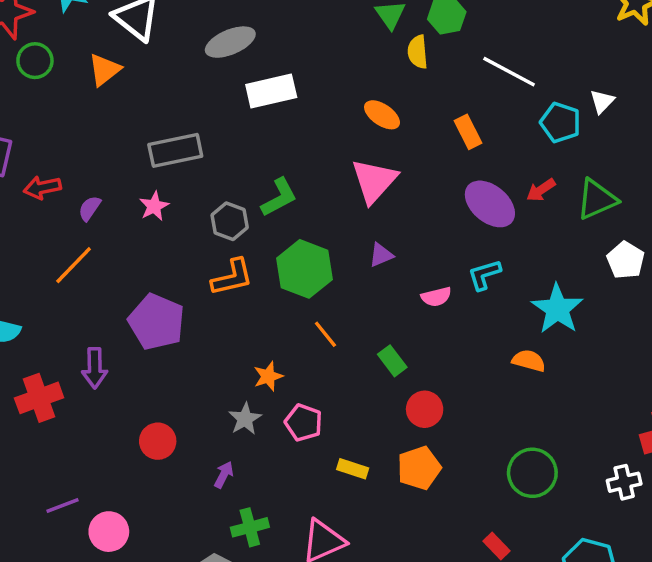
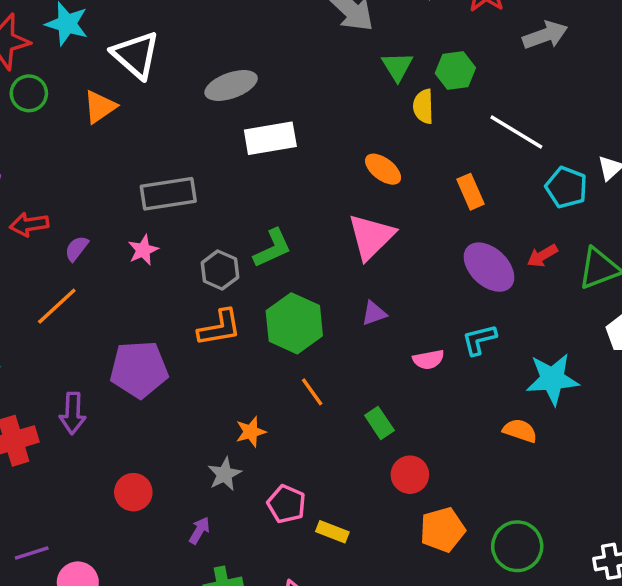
cyan star: (557, 309) -> (552, 379), turned 30
purple pentagon: (157, 322) -> (139, 369), turned -30
pink pentagon: (304, 423) -> (286, 504), moved
orange pentagon: (419, 468) -> (442, 530), moved

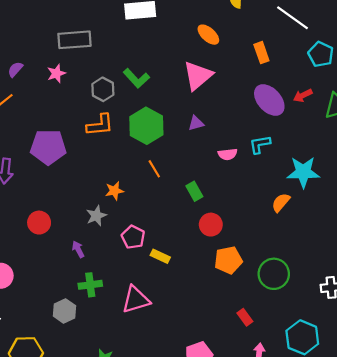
green L-shape: (272, 248) -> (136, 78), turned 68
orange semicircle: (520, 431) -> (281, 203), turned -72
purple arrow: (199, 530) -> (78, 249), turned -63

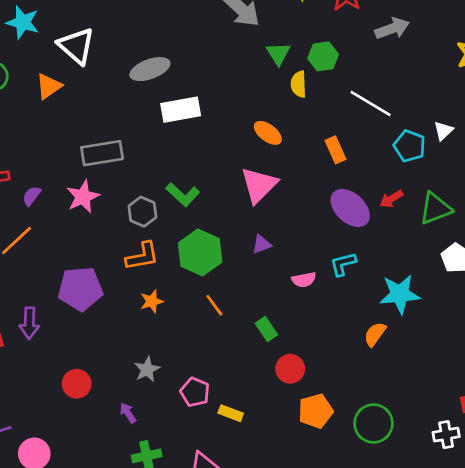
pink star: (56, 73) -> (83, 197), size x1.4
orange star: (114, 191) -> (152, 301), moved

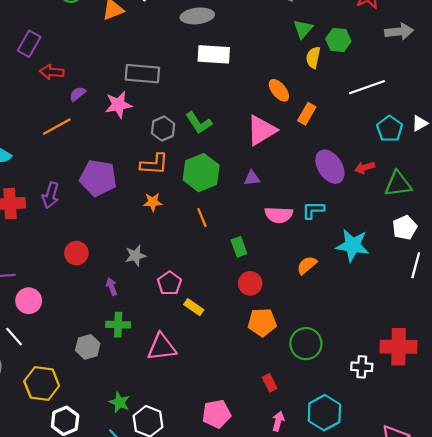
white line: (371, 103) -> (367, 87), turned -64
orange rectangle: (336, 150) -> (307, 114), moved, turned 40
pink semicircle: (304, 280) -> (279, 215), size x1.4
orange semicircle: (375, 334) -> (307, 265), moved

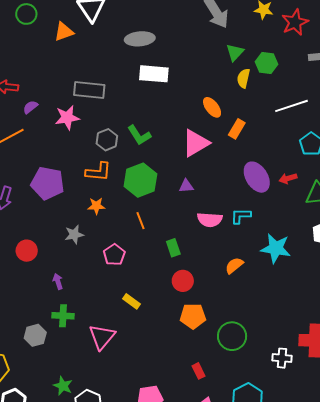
gray star: (136, 256) -> (74, 234), moved
pink pentagon: (169, 283) -> (114, 255), moved
pink triangle: (162, 347) -> (102, 337), turned -44

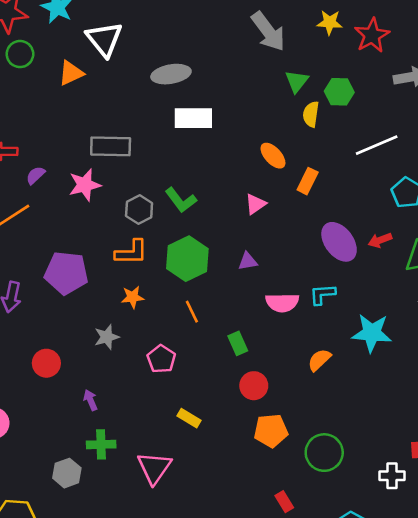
pink triangle: (196, 143) -> (255, 204), size x0.6

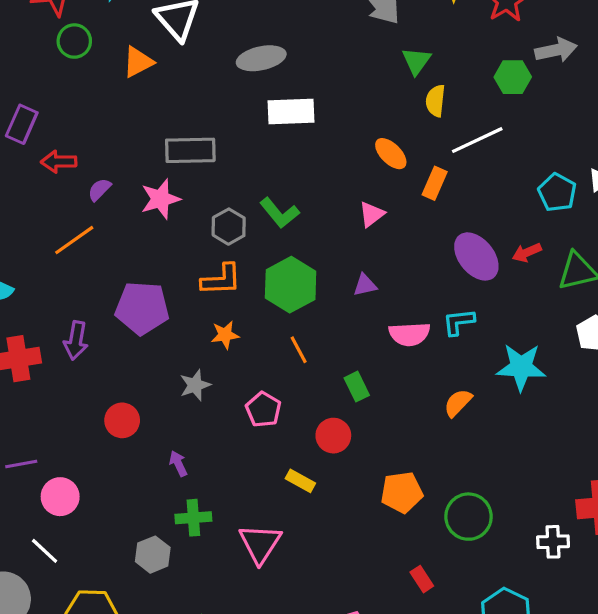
green hexagon: (339, 92) -> (513, 77), moved
white line: (377, 145) -> (477, 140), moved
red circle: (254, 386) -> (333, 436), moved

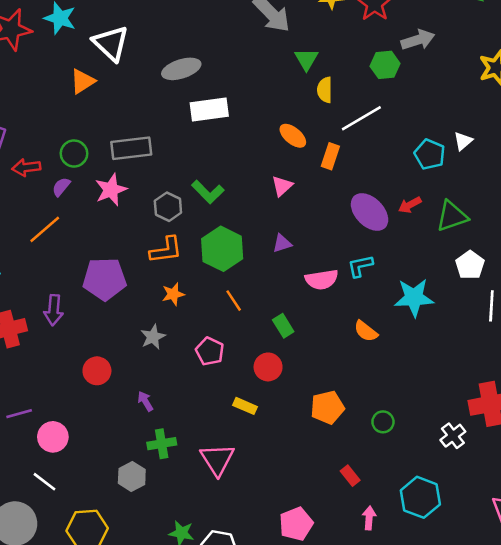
green circle: (74, 41) -> (74, 154), moved
orange semicircle: (458, 403) -> (366, 331), turned -90
green circle: (469, 517) -> (383, 422), size x0.6
white cross: (553, 542) -> (453, 436), turned -30

